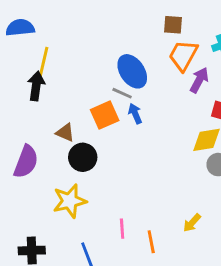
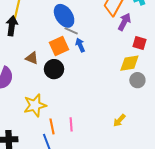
blue ellipse: (132, 71) -> (64, 16), moved
black circle: (83, 157) -> (54, 69), moved
orange line: (151, 242) -> (52, 126), moved

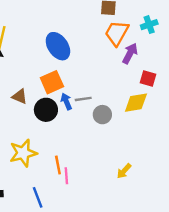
gray line: (71, 31) -> (83, 99), moved, turned -32
blue arrow: (80, 45) -> (66, 101), moved
gray circle: (137, 80) -> (102, 115), moved
orange line: (52, 126) -> (58, 165), moved

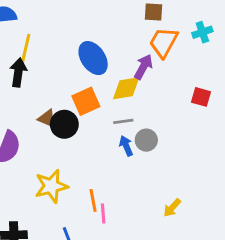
purple arrow: (130, 53) -> (143, 67), moved
blue arrow: (66, 101) -> (126, 146), moved
yellow diamond: (136, 103) -> (126, 88), moved
black circle: (46, 110) -> (64, 124), moved

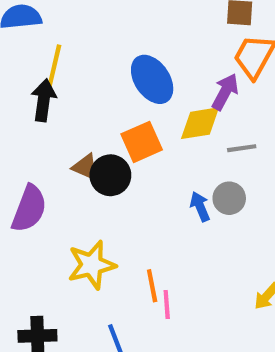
gray line: (123, 121) -> (242, 148), moved

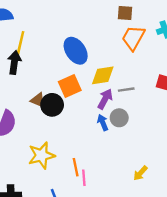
purple arrow: (225, 92) -> (105, 99), moved

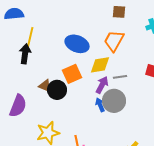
orange trapezoid: (133, 38) -> (114, 41), moved
blue ellipse: (76, 51) -> (77, 44), turned -35
gray circle: (119, 118) -> (114, 101), size x1.5

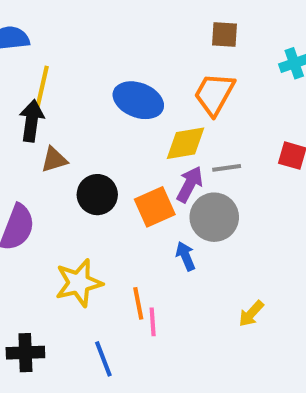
orange square: (72, 74) -> (155, 207), moved
brown triangle: (45, 86) -> (54, 160), moved, turned -40
blue arrow: (100, 105) -> (186, 256), moved

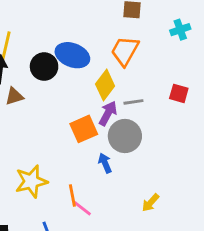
yellow diamond: (186, 143) -> (105, 85), turned -44
black circle: (97, 195) -> (44, 67), moved
pink line: (153, 322) -> (82, 208), turned -48

